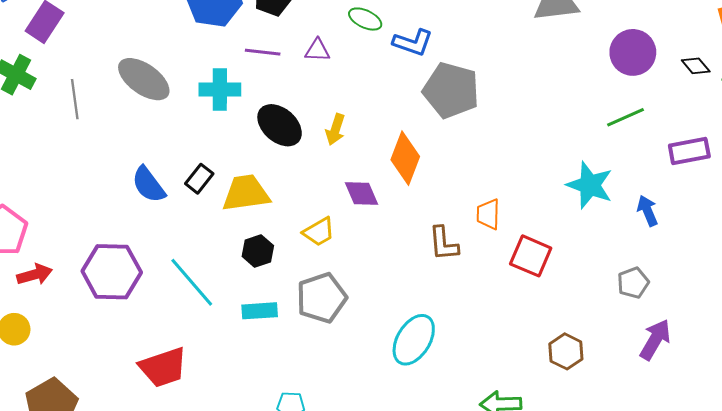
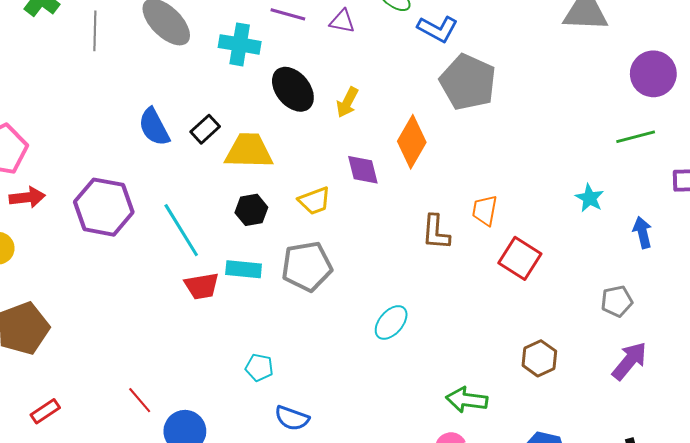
cyan star: (590, 185) -> (590, 198), size x0.6
cyan ellipse: (414, 340) -> (391, 322), size x0.7
red trapezoid: (163, 367) -> (202, 286), moved, size x0.7

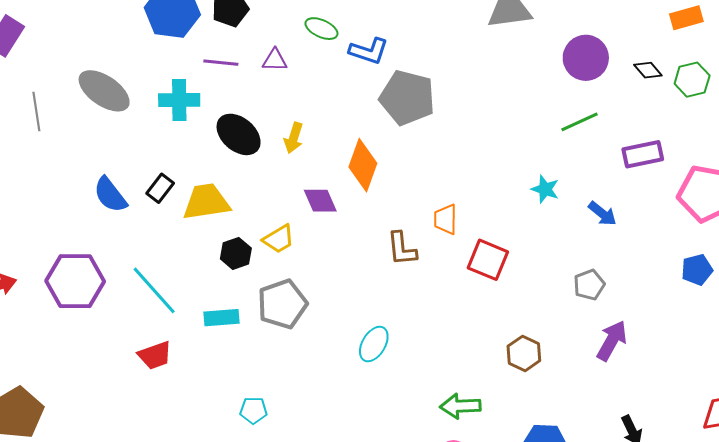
black hexagon: (251, 210) -> (236, 253), moved
blue arrow: (642, 232) -> (602, 214), turned 152
red trapezoid: (202, 286) -> (155, 355), moved

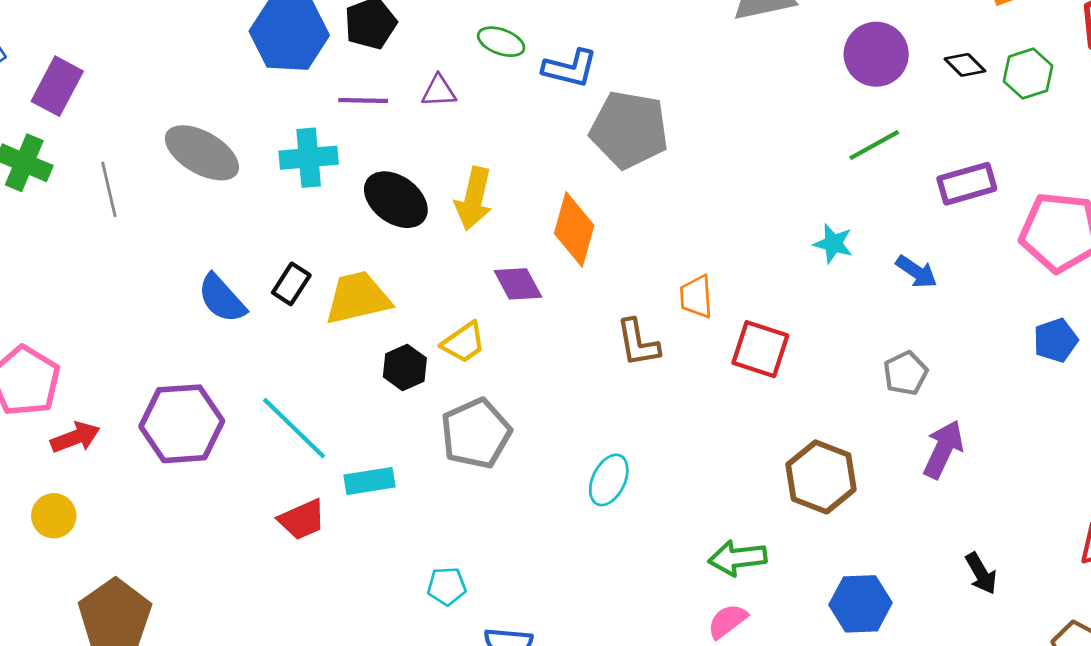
yellow arrow: (294, 138) -> (474, 199), size x1.4
cyan rectangle: (221, 318) -> (369, 481), moved
brown hexagon: (524, 353) -> (821, 477), size x1.4

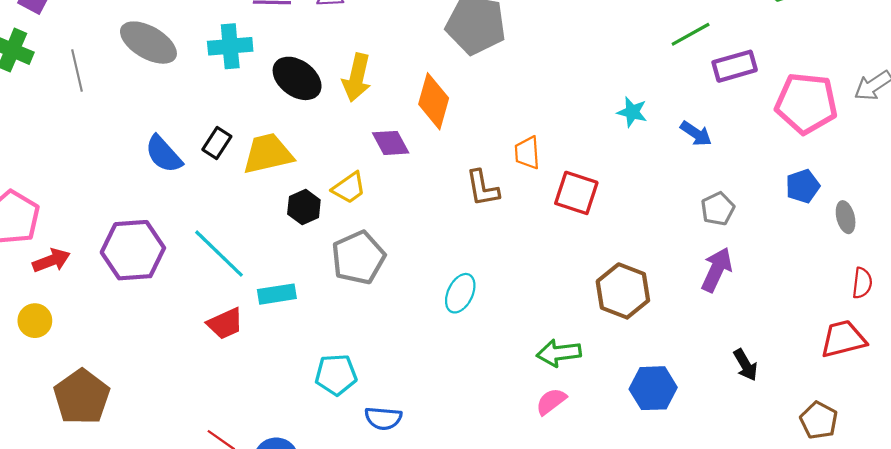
green line: (874, 145) -> (691, 34), moved
gray pentagon: (905, 373) -> (718, 209), moved
cyan pentagon: (447, 586) -> (336, 375), size x1.4

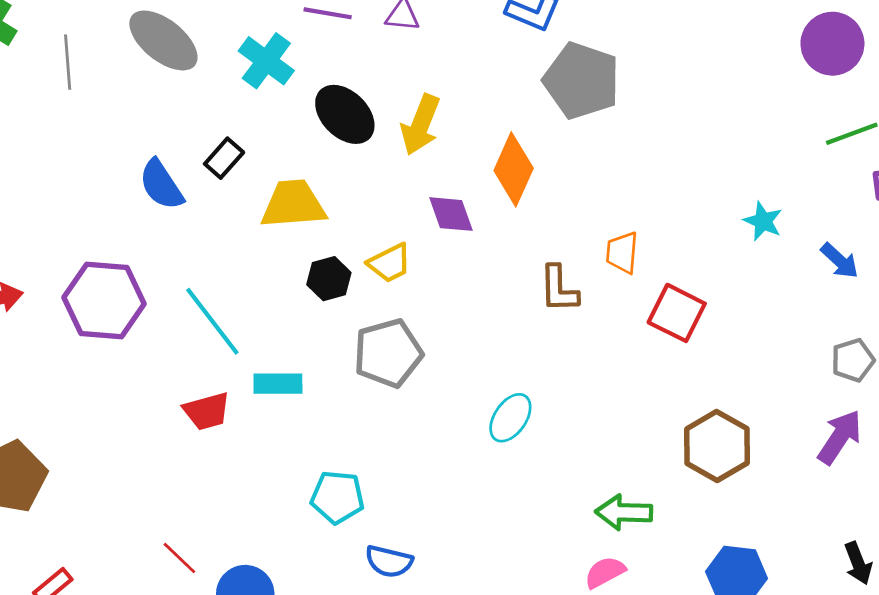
cyan cross: (230, 46) -> (266, 61), turned 33
black rectangle: (217, 143) -> (224, 158), moved

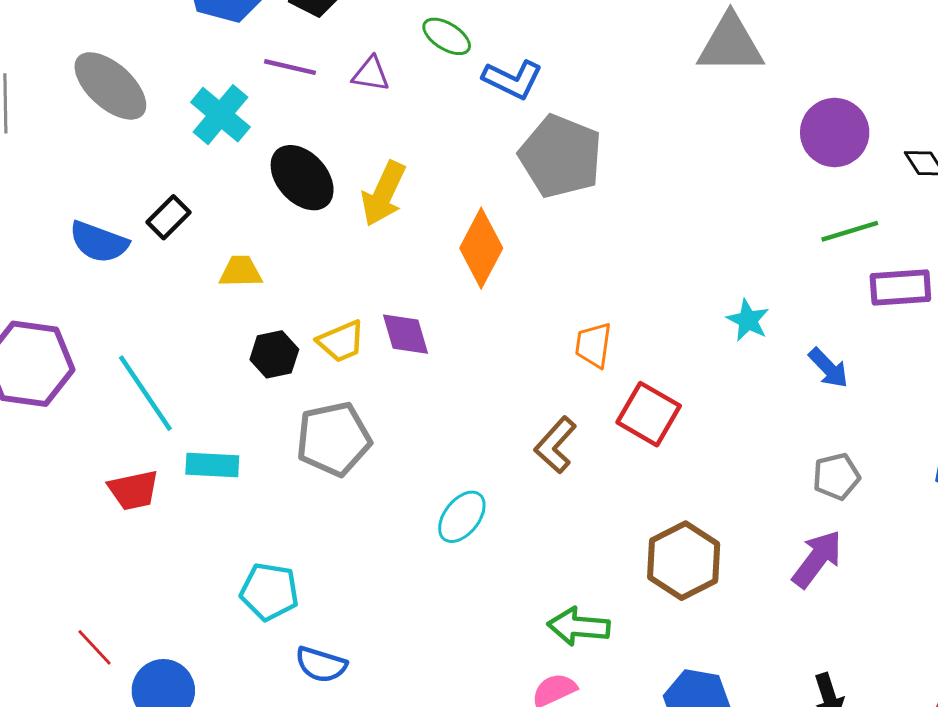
blue semicircle: (161, 185) -> (99, 242), turned -40
yellow trapezoid: (293, 204) -> (241, 272), size x0.6
purple diamond: (451, 214) -> (406, 334), moved
brown L-shape: (559, 289) -> (555, 445), moved, turned 40

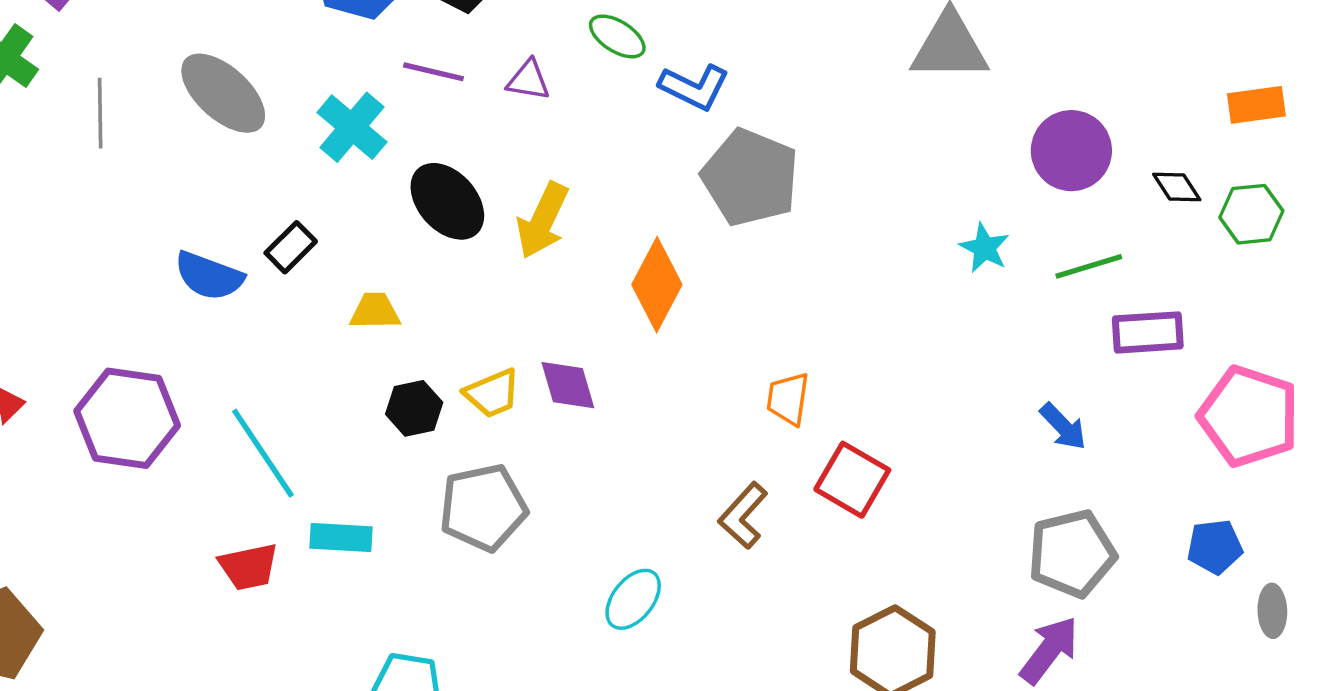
cyan star: (748, 320) -> (985, 248), moved
gray pentagon: (836, 476) -> (1072, 554), size x1.6

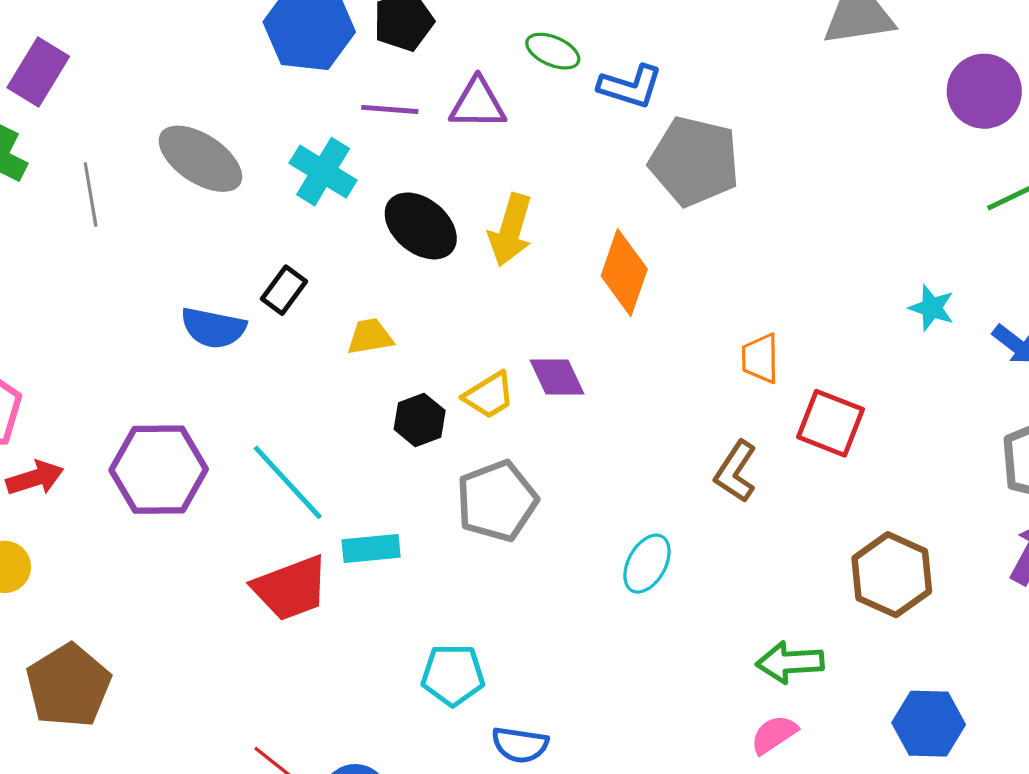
purple triangle: (528, 80) -> (478, 104), size x1.4
cyan star: (985, 248) -> (932, 308), moved
red trapezoid: (249, 567) -> (291, 588), size x1.4

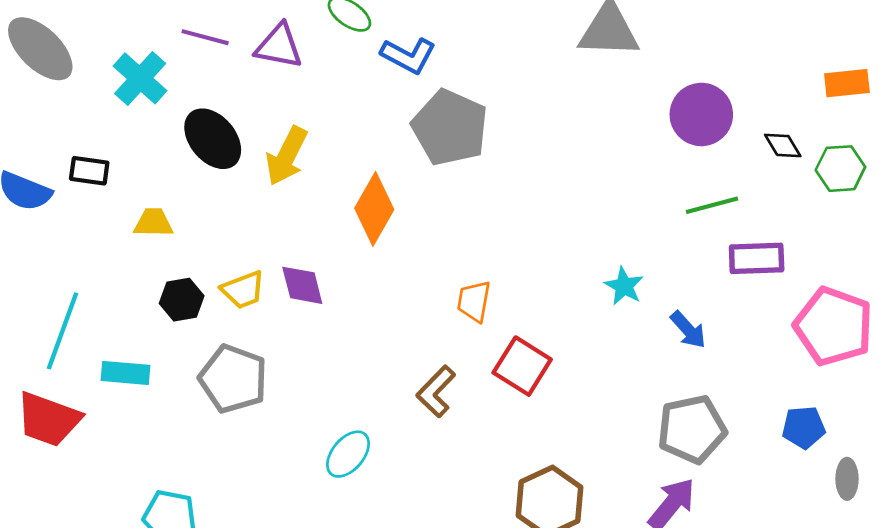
black rectangle: (284, 290) -> (89, 171), turned 51
cyan line: (288, 482) -> (62, 331), turned 52
gray pentagon: (497, 501) -> (233, 379), turned 30
cyan rectangle: (371, 548) -> (125, 373), moved
red trapezoid: (291, 588) -> (48, 419), turned 30

